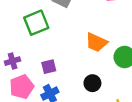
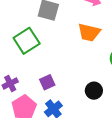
orange trapezoid: (96, 42) -> (89, 32), moved

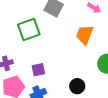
orange trapezoid: (89, 32) -> (85, 35), turned 85

